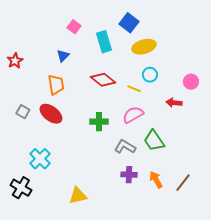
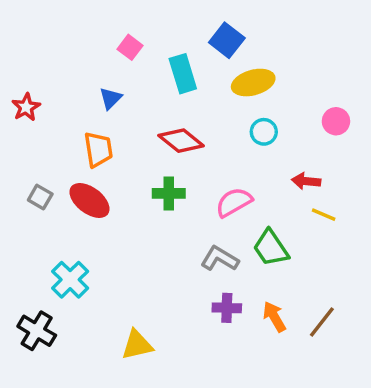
pink circle: (191, 82) -> (336, 121), moved
yellow line: (134, 89) -> (324, 215), moved
green cross: (99, 122) -> (169, 193), moved

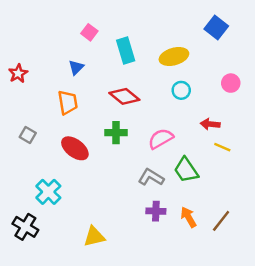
blue square: (227, 40) -> (216, 28), moved
red ellipse: (89, 200) -> (75, 148), moved

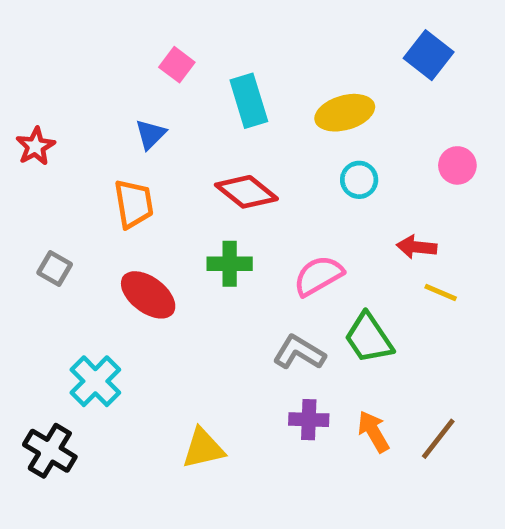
yellow triangle: (94, 237) -> (203, 448), moved

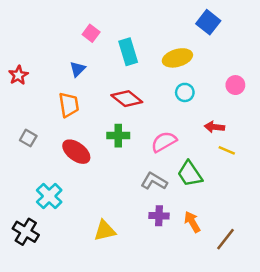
blue square: (429, 55) -> (208, 22), moved
brown line: (438, 439) -> (226, 239), moved

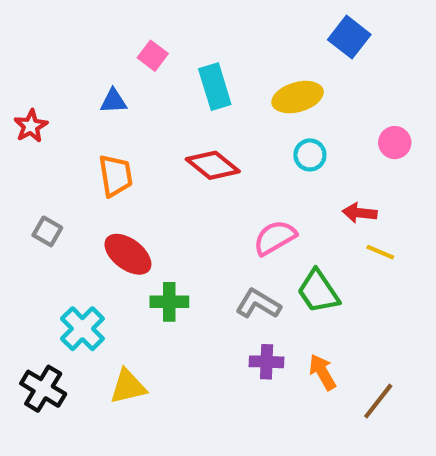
blue triangle: (78, 69) -> (113, 101), moved, turned 42
green cross: (118, 136) -> (169, 302), moved
yellow triangle: (105, 231) -> (128, 387), moved

